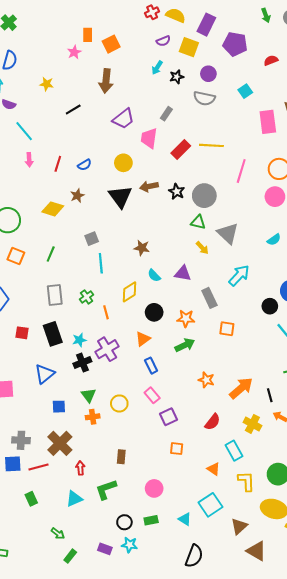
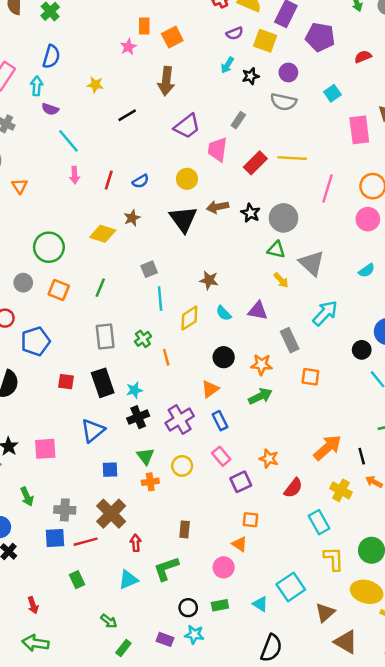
yellow diamond: (130, 292) -> (189, 318), moved
purple cross: (107, 349) -> (180, 420), moved
orange star: (206, 380) -> (269, 459), moved
orange triangle: (214, 469) -> (240, 544), moved

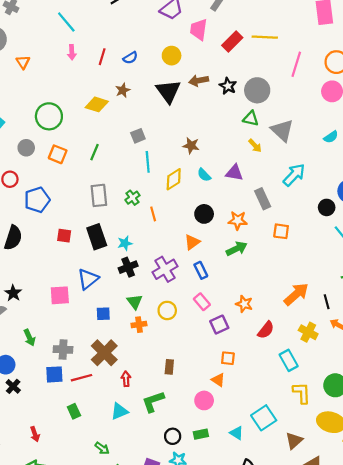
pink square: (45, 449) -> (60, 295), moved

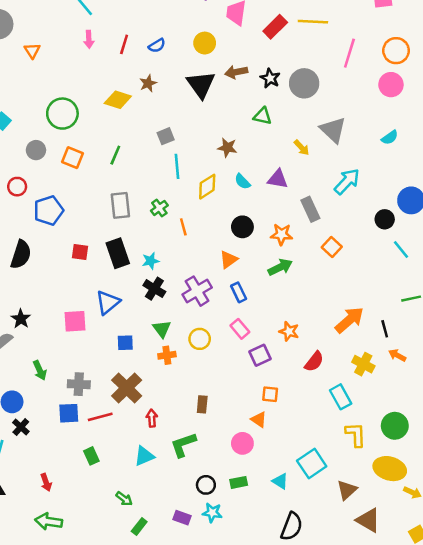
green triangle: (251, 118) -> (263, 116), moved
orange square: (281, 231) -> (332, 247), turned 35
black cross: (128, 267) -> (154, 289), turned -36

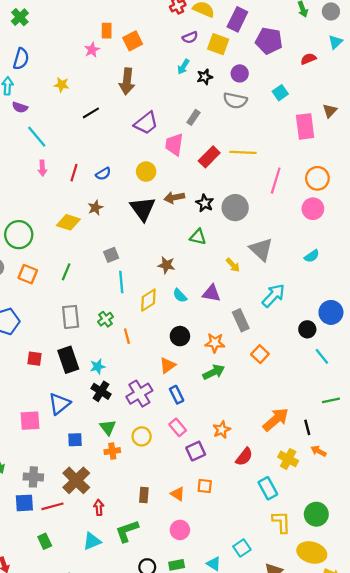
orange star: (289, 331) -> (222, 430), turned 30
orange triangle: (259, 419) -> (178, 494), moved
cyan square: (312, 464) -> (242, 548), size x0.7

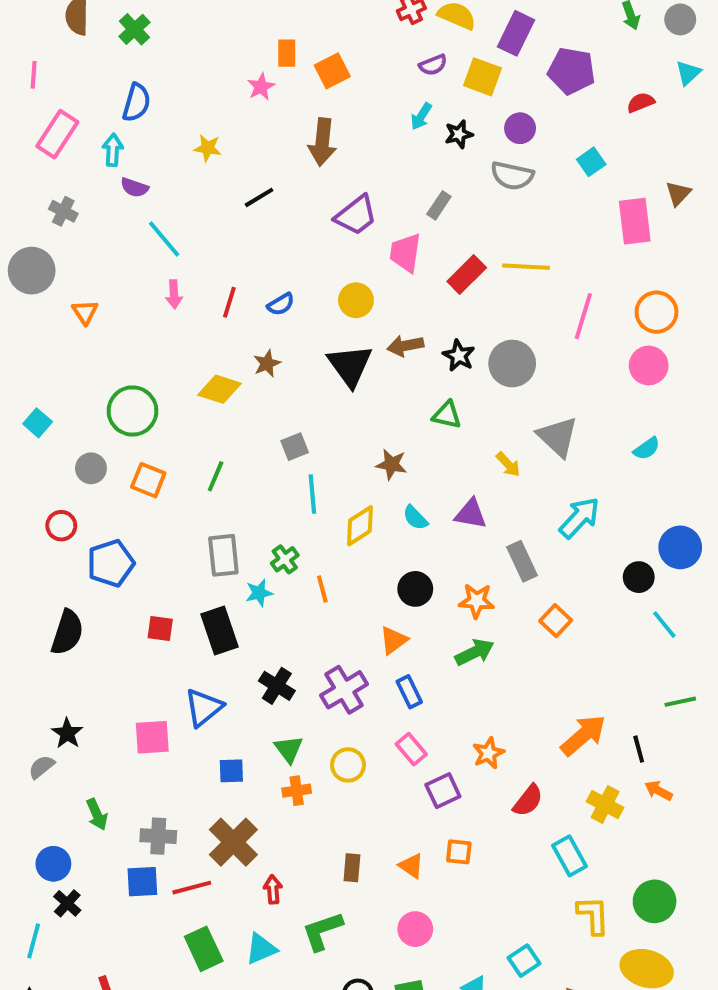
cyan star: (98, 367) -> (259, 593), moved
green rectangle: (45, 541) -> (204, 949), moved, size x1.5

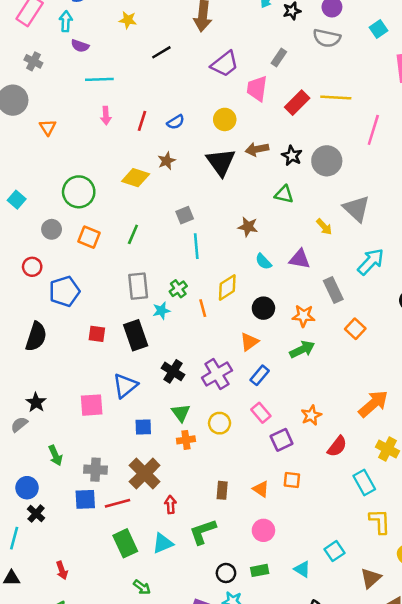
cyan line: (164, 239) -> (99, 79), turned -52
yellow diamond: (360, 526) -> (227, 287), moved
blue rectangle: (409, 692) -> (260, 375), turned 66

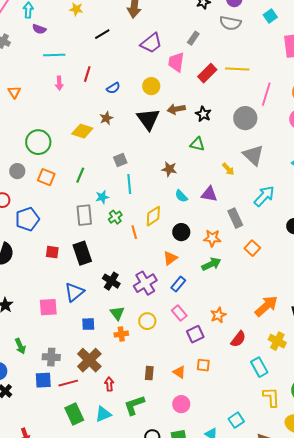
red line: (142, 121) -> (87, 74), moved
gray circle: (327, 161) -> (245, 118), moved
cyan star: (161, 311) -> (102, 197), moved

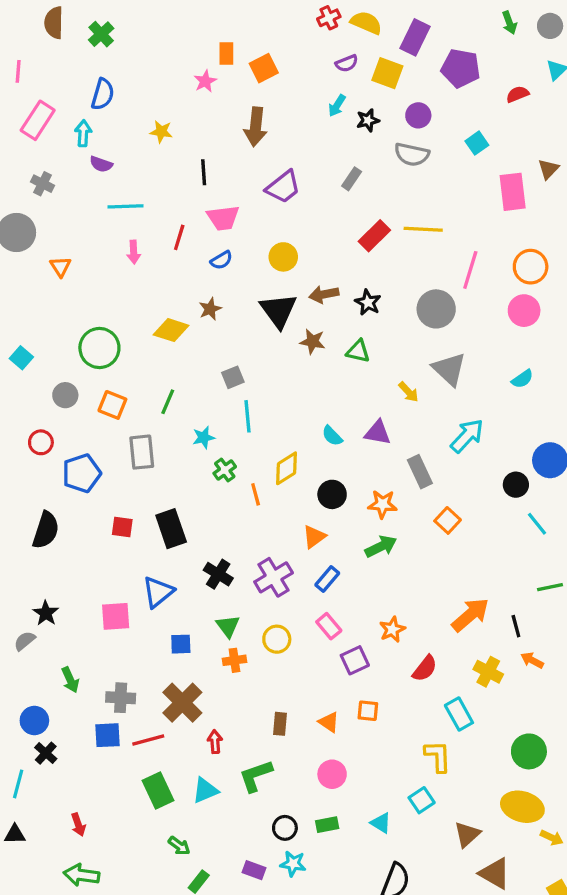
black line: (102, 34) -> (204, 172), turned -63
pink trapezoid: (176, 62) -> (223, 218), moved, turned -105
brown star: (169, 169) -> (313, 341), moved
gray rectangle: (84, 215) -> (142, 452), moved
yellow L-shape: (271, 397) -> (438, 756), moved

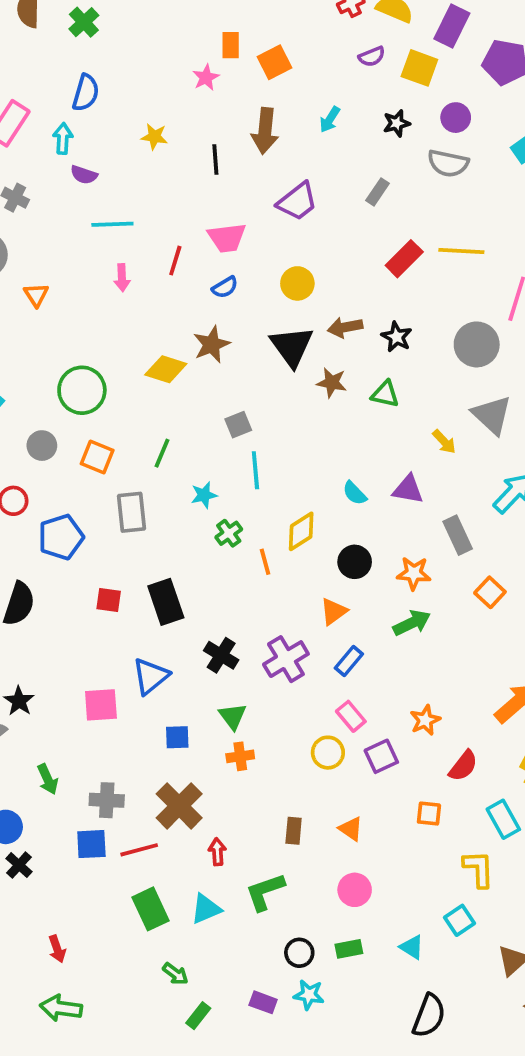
cyan arrow: (337, 106) -> (330, 119), moved
black line: (204, 172) -> (215, 159), moved
brown star: (210, 309) -> (212, 344), size x1.4
yellow circle: (277, 639) -> (328, 753), moved
orange square: (368, 711) -> (429, 814), moved

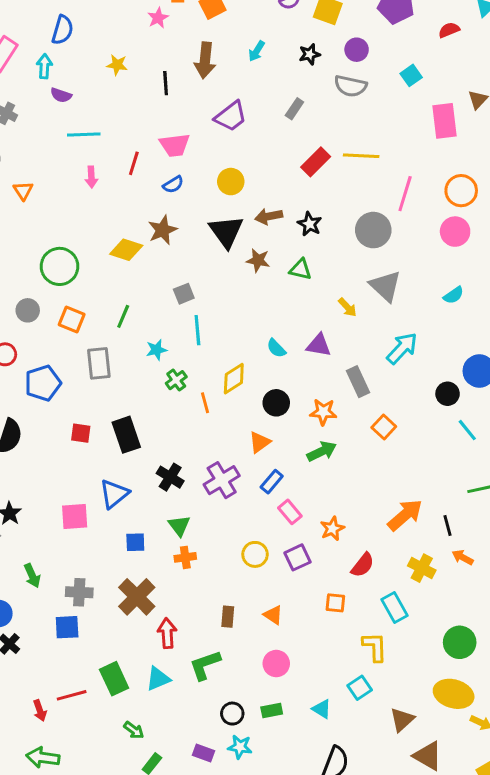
pink rectangle: (351, 716) -> (290, 512), moved
red line: (139, 850) -> (72, 695), moved
red arrow: (217, 852) -> (167, 633), size x1.4

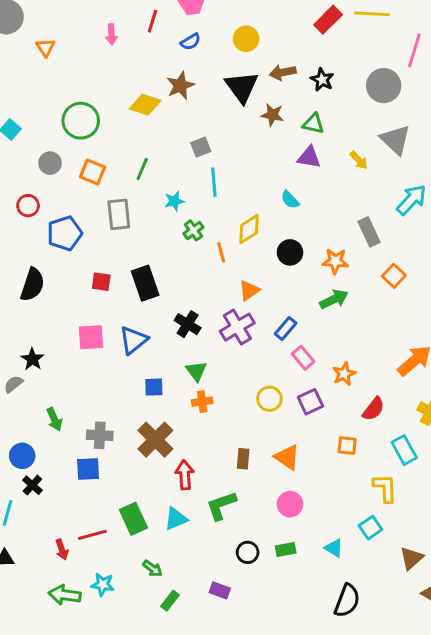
purple triangle: (319, 345) -> (309, 157), moved
orange triangle: (260, 442) -> (249, 290), moved
pink square: (75, 517) -> (91, 337), moved
orange triangle: (273, 615) -> (287, 457), size x1.4
cyan star: (240, 747) -> (103, 585), moved

